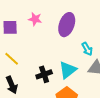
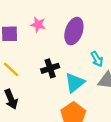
black cross: (44, 74) -> (50, 68), moved

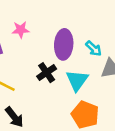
purple ellipse: (74, 31) -> (64, 44), moved

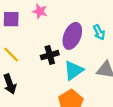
cyan arrow: (94, 49) -> (99, 32), moved

